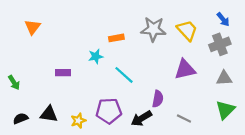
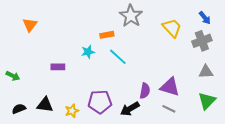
gray star: (153, 29) -> (131, 16), moved, turned 30
purple triangle: (185, 69) -> (170, 87), moved, turned 30
cyan line: (124, 75) -> (118, 57), moved
green arrow: (14, 83) -> (13, 76), turned -32

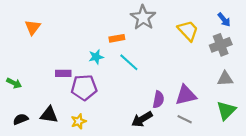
purple triangle: (170, 87) -> (186, 95), turned -30
purple pentagon: (100, 102) -> (84, 87), moved

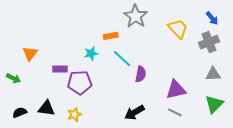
orange triangle: (33, 27) -> (30, 53), moved
purple semicircle: (158, 100) -> (141, 74), moved

